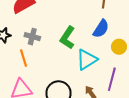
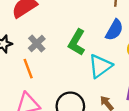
gray cross: (32, 37) -> (37, 44), turned 35

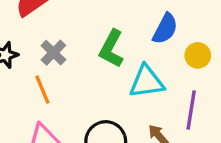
cyan triangle: (100, 66) -> (147, 82), turned 30

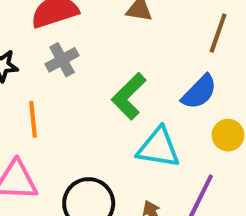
gray cross: (53, 53) -> (62, 60), moved

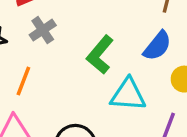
orange line: (33, 119) -> (23, 81), turned 32

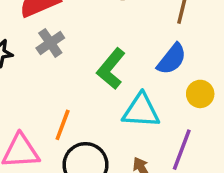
orange line: (23, 81) -> (63, 125), moved

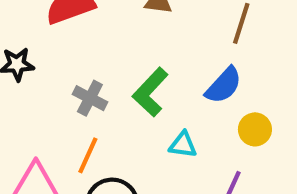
gray cross: (50, 43) -> (90, 98), moved, turned -32
cyan triangle: (141, 111) -> (183, 145), size x0.6

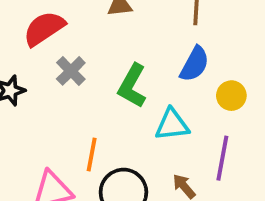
gray cross: (90, 98) -> (71, 71), moved, turned 32
cyan triangle: (183, 145) -> (172, 125), size x1.4

